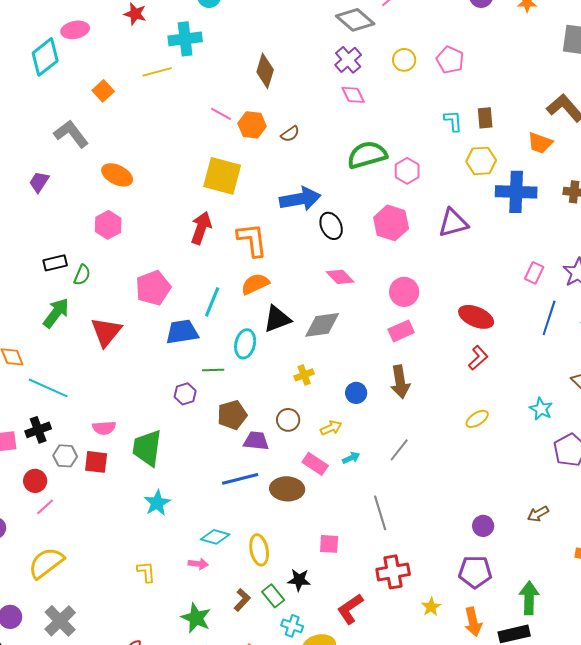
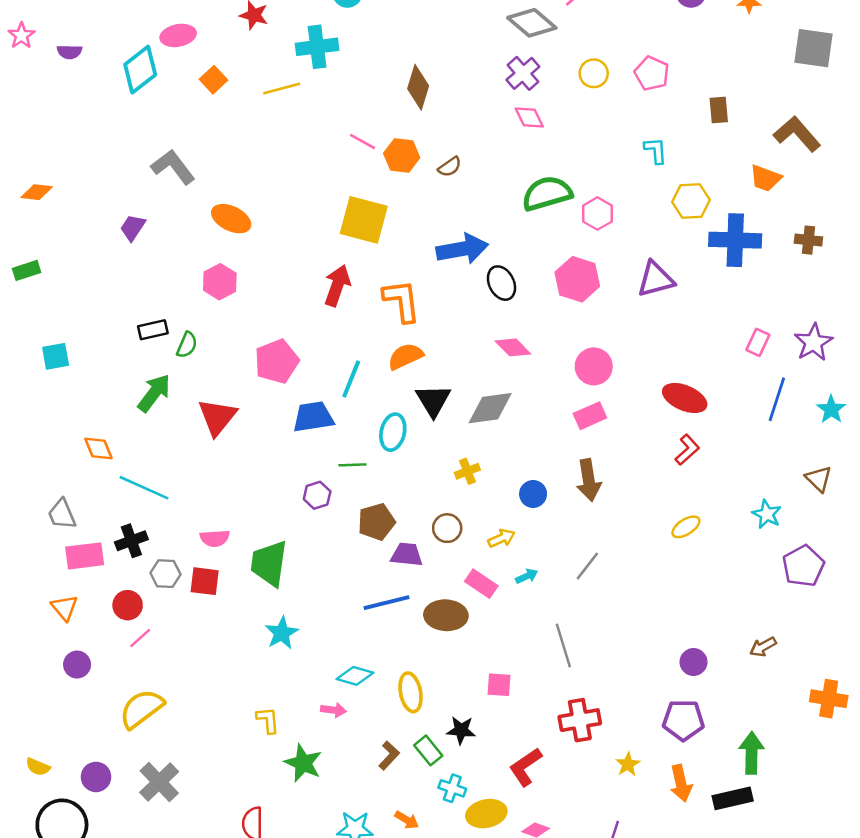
orange square: (103, 91) -> (213, 80), moved
brown rectangle: (485, 118) -> (719, 110), moved
black triangle: (277, 319) -> (433, 401), turned -40
green star: (196, 618) -> (303, 763), moved

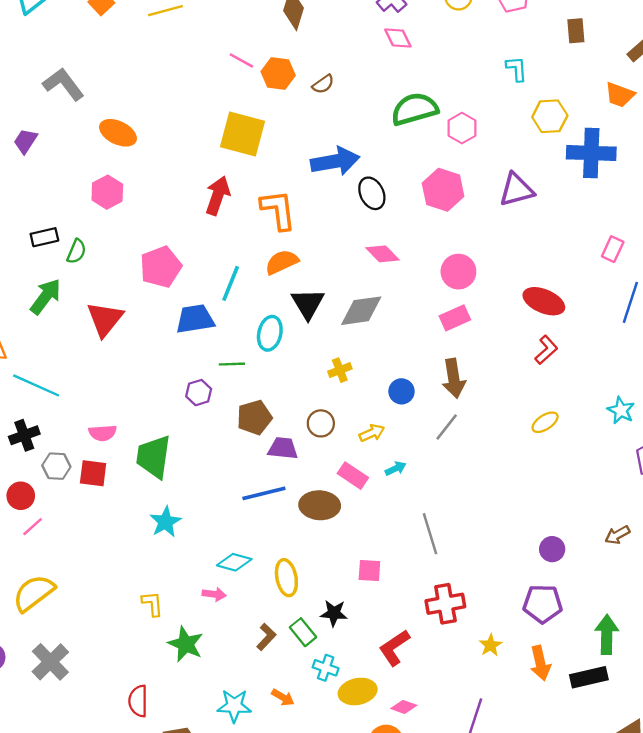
gray line: (587, 566) -> (447, 427), moved

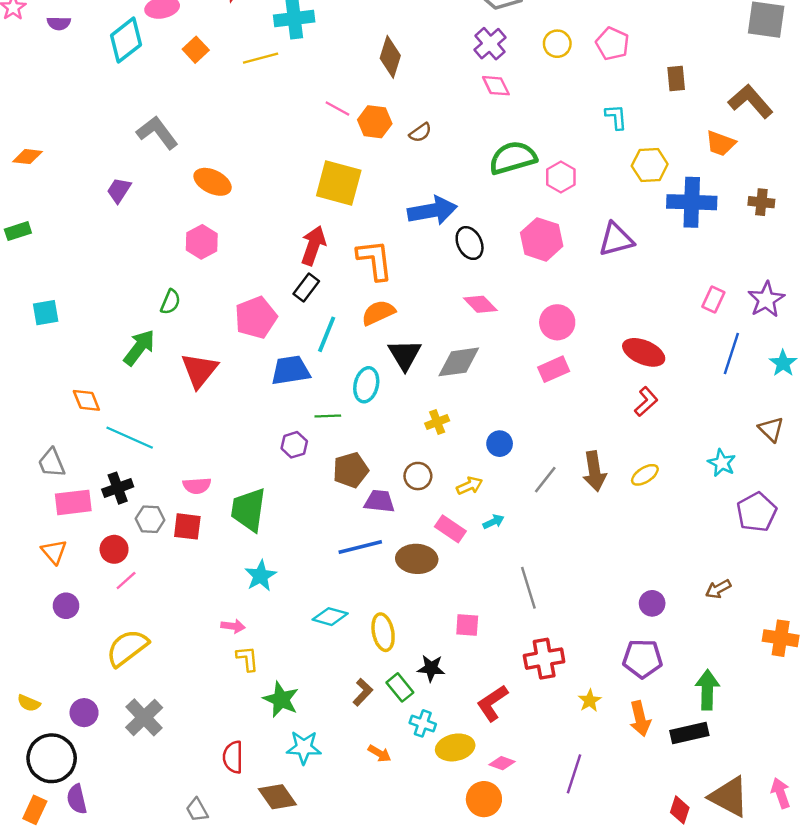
black rectangle: (44, 237) -> (306, 287), moved, turned -40
brown arrow: (454, 378) -> (594, 471), moved
pink arrow: (214, 594) -> (233, 626), moved
cyan star: (234, 706) -> (304, 747), moved

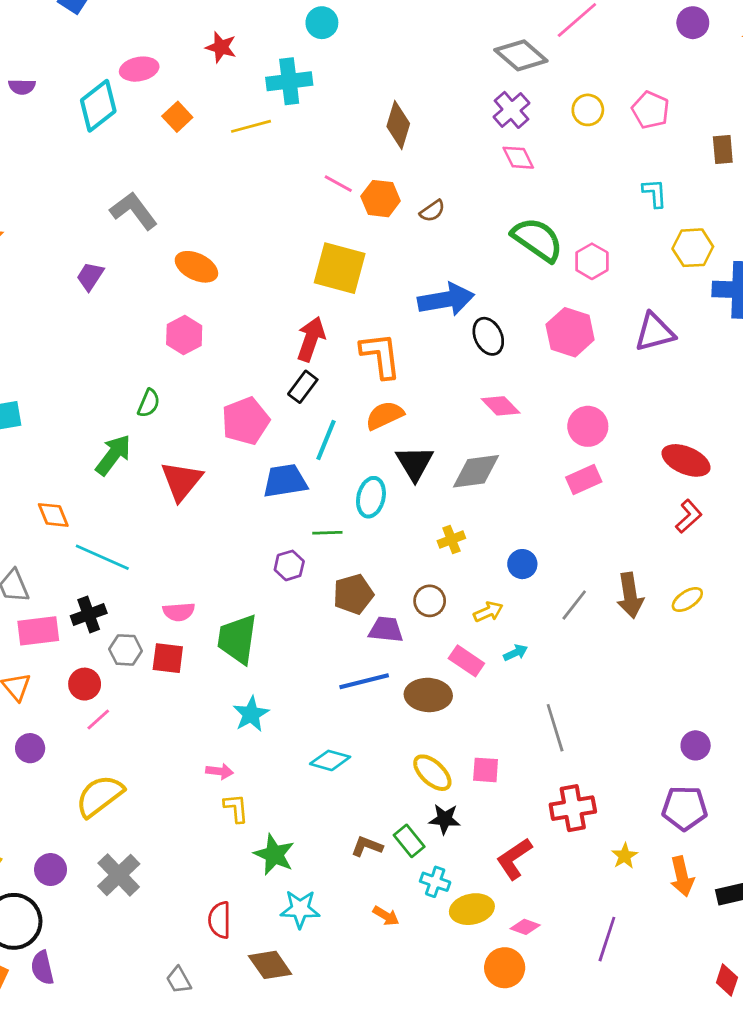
green semicircle: (513, 158) -> (537, 239), turned 51
yellow ellipse: (383, 632) -> (432, 773), moved, turned -36
brown L-shape: (363, 692) -> (367, 846), turned -112

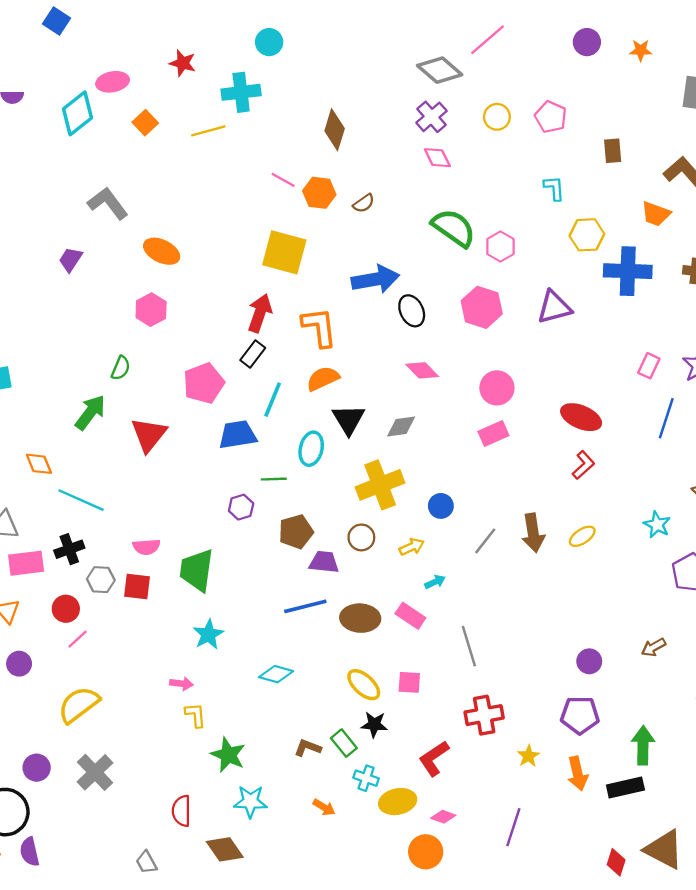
gray diamond: (476, 471) -> (401, 426), size x0.7
yellow cross: (451, 540) -> (380, 485), size x2.0
pink rectangle: (466, 661) -> (410, 616), moved

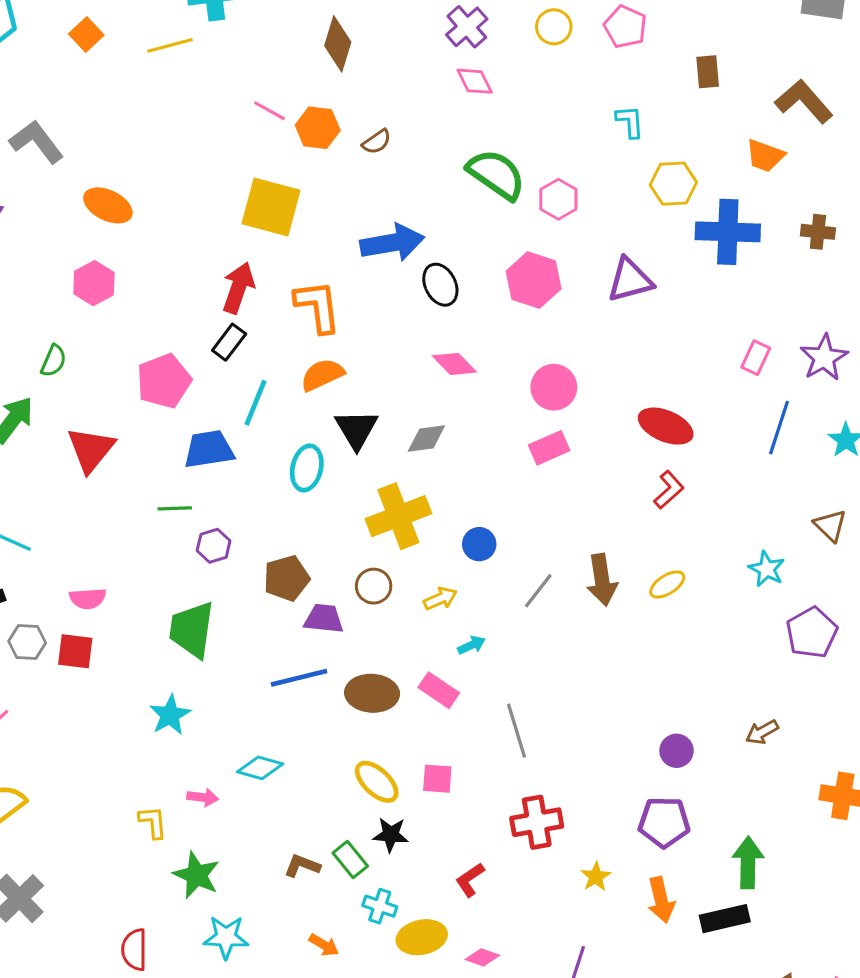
green line: (274, 479) -> (175, 508), moved
green trapezoid: (197, 570) -> (192, 630), moved
pink arrow: (181, 684) -> (203, 797), moved
red L-shape: (434, 758) -> (470, 880), size x0.7

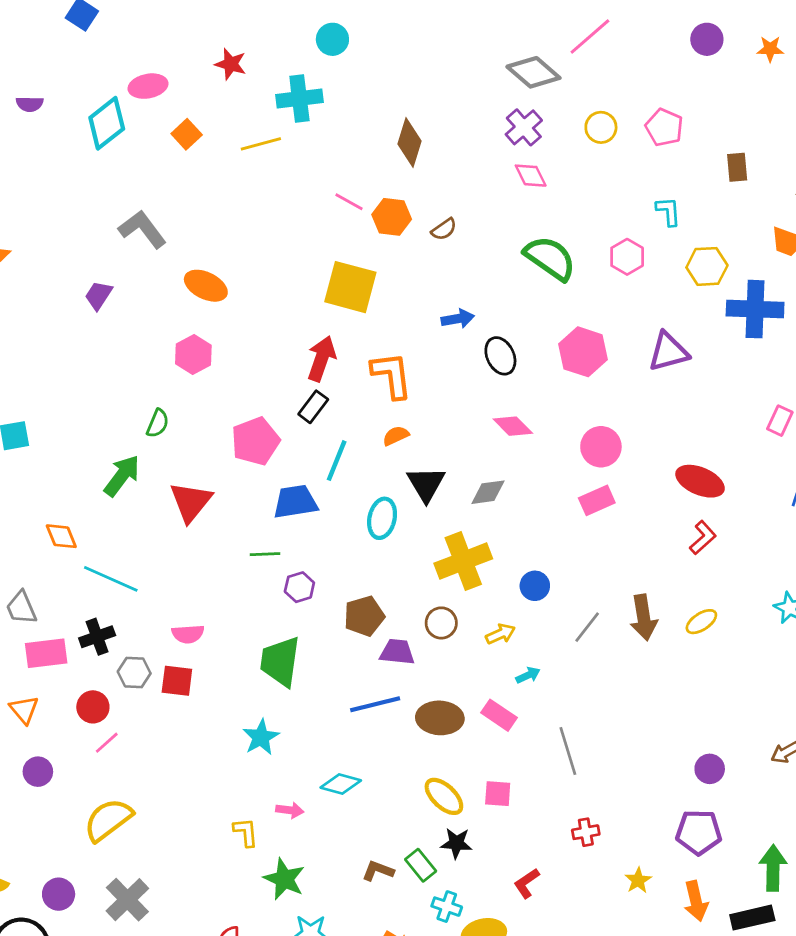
pink hexagon: (558, 199) -> (627, 257), moved
blue arrow: (392, 243) -> (458, 319), size x0.6
orange semicircle: (322, 375) -> (396, 436), size x0.7
red cross: (537, 822) -> (586, 832), size x0.6

